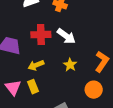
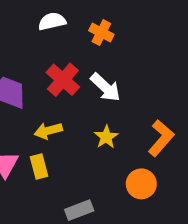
red cross: (41, 35) -> (63, 80), turned 36

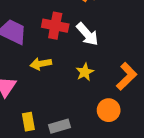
red cross: (63, 80) -> (55, 26), turned -35
yellow rectangle: (39, 167) -> (28, 122), moved

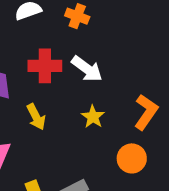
yellow arrow: (41, 64) -> (36, 117), turned -96

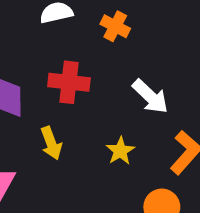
white arrow: (87, 69) -> (150, 97), moved

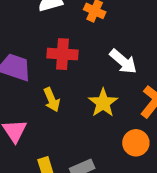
yellow star: (120, 151) -> (103, 103), size x1.4

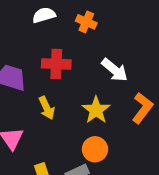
orange circle: (136, 143) -> (95, 149), moved

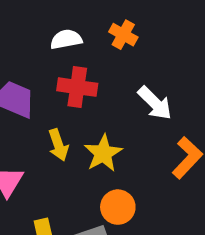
white semicircle: (44, 15) -> (66, 39), moved
yellow star: (96, 110) -> (103, 153), moved

